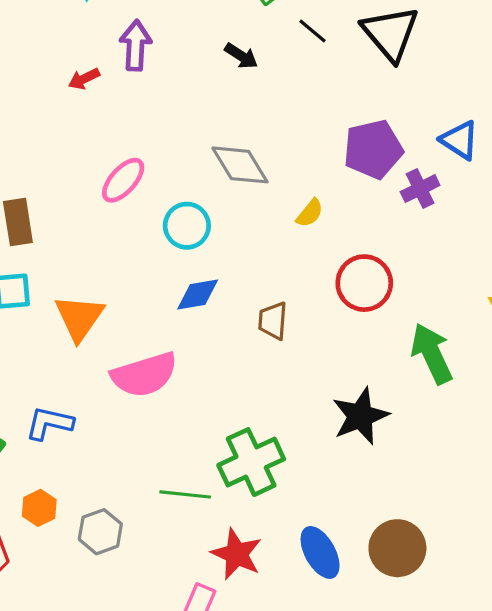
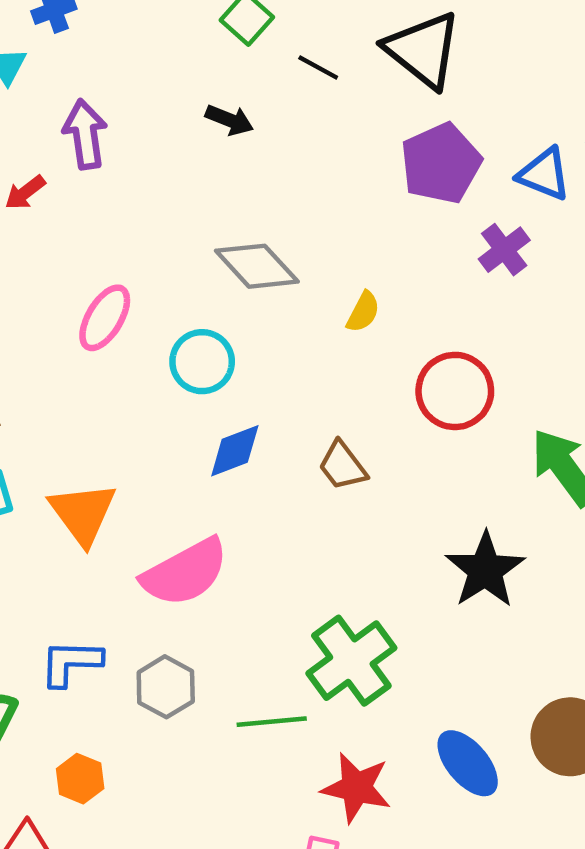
purple pentagon: (373, 149) -> (441, 163), moved
brown trapezoid: (273, 321) -> (343, 466), turned -30
gray hexagon: (100, 532) -> (166, 687), moved

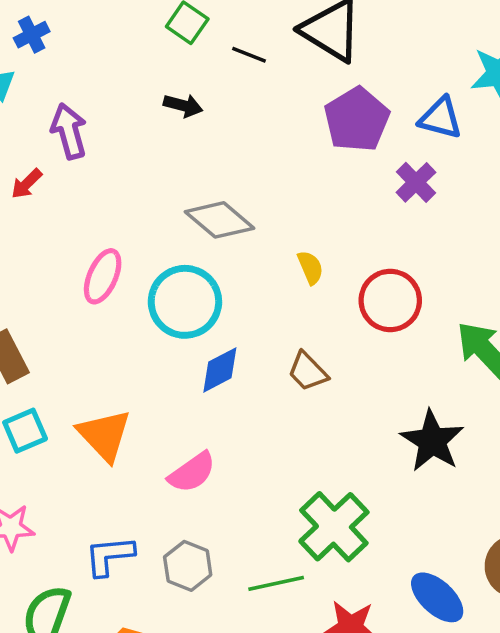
yellow semicircle: (363, 312) -> (310, 267), moved, turned -44
cyan circle: (202, 362) -> (185, 302), size x1.4
pink semicircle: (185, 572) -> (192, 472), size x0.7

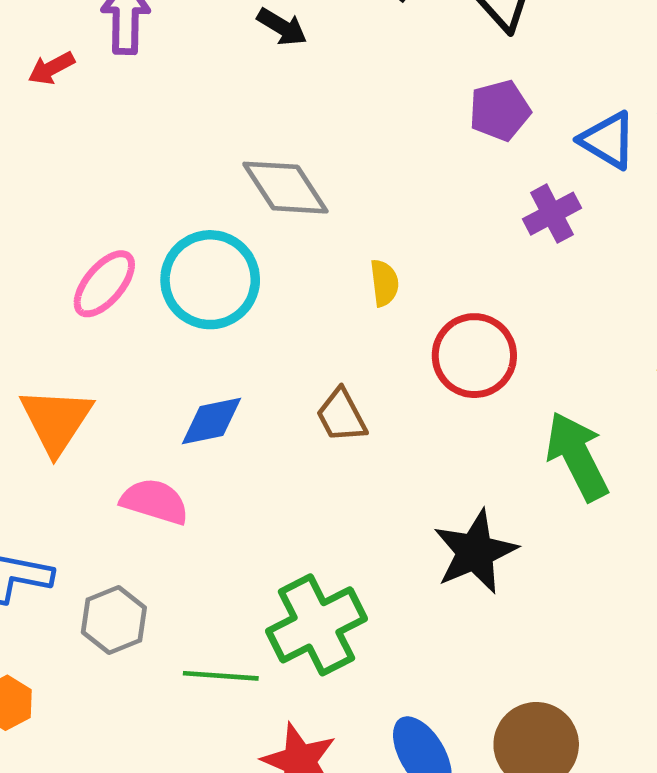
purple pentagon: (357, 120) -> (500, 110), size x0.7
pink ellipse: (103, 276) -> (104, 284), moved
blue diamond: (220, 370) -> (212, 421), moved
pink semicircle: (192, 472) -> (155, 501), turned -144

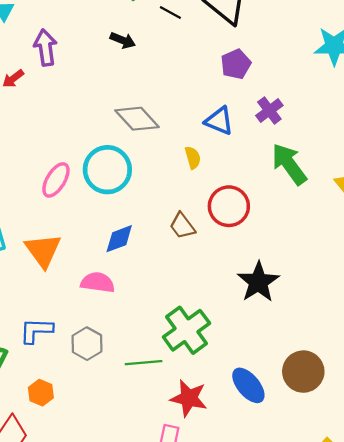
blue triangle: (608, 140) -> (219, 121), moved
red circle: (474, 356) -> (229, 206), moved
green arrow: (577, 456) -> (289, 164), moved

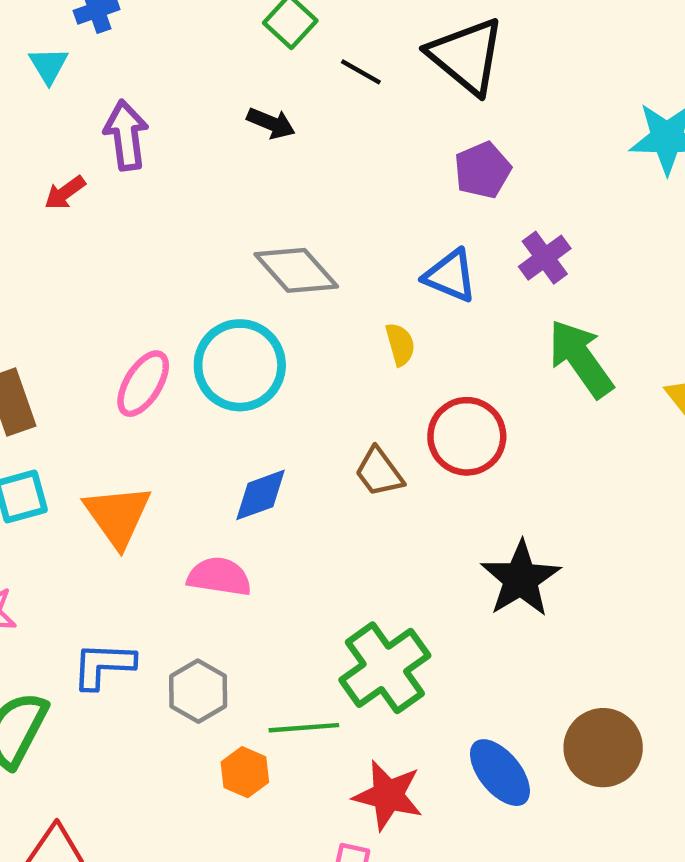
orange hexagon: (41, 393) -> (245, 772), moved

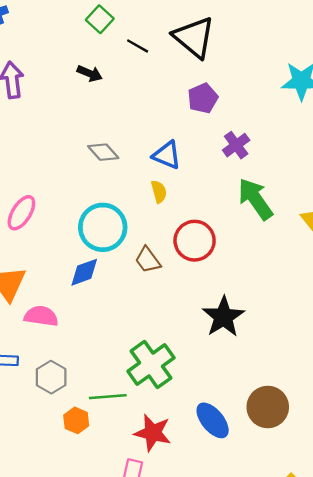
gray diamond: (296, 270) -> (103, 152), size x0.7
blue triangle: (450, 276) -> (167, 155), moved
cyan circle: (240, 365) -> (103, 227), moved
pink semicircle: (219, 577) -> (41, 316), moved

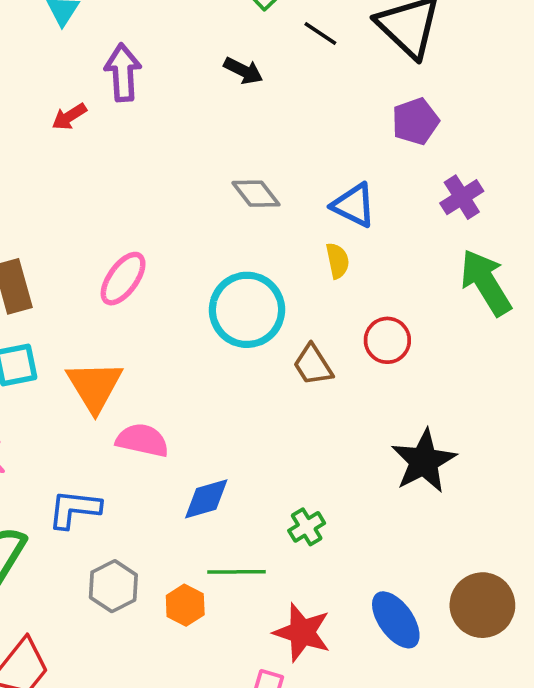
red circle: (195, 241) -> (387, 340), size x0.7
blue diamond: (84, 272) -> (206, 499), moved
green cross: (151, 365) -> (307, 527), size x0.5
gray hexagon: (51, 377) -> (113, 586), moved

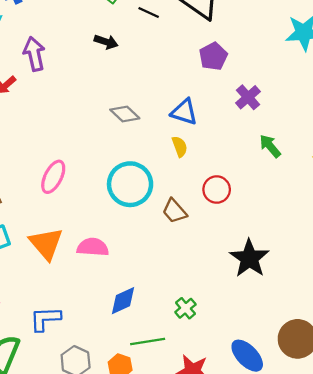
green arrow: (486, 283) -> (270, 146), size x0.6
pink semicircle: (142, 440) -> (93, 247), moved

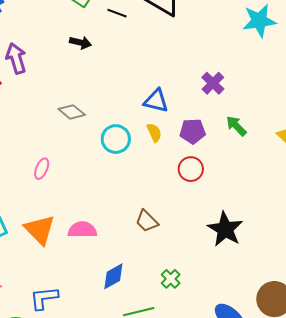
purple pentagon: (213, 56) -> (193, 131), moved, turned 30
gray diamond: (125, 114) -> (72, 112), moved
pink ellipse: (53, 177) -> (42, 169), size x0.7
cyan circle: (130, 184) -> (116, 139), moved, size x0.7
brown trapezoid: (174, 211) -> (147, 221), moved

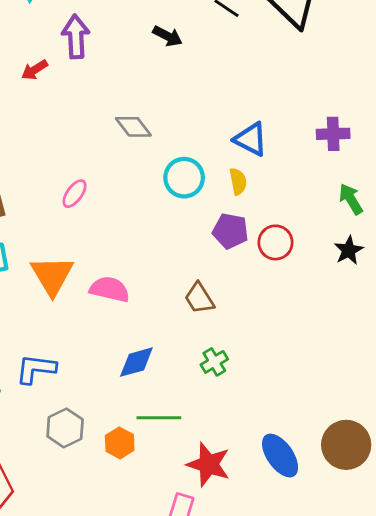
purple cross: (213, 83) -> (333, 134), turned 30
purple pentagon: (193, 131) -> (230, 231), moved
black star: (225, 229) -> (349, 250), moved, size x0.6
green cross: (171, 279) -> (214, 362), moved

